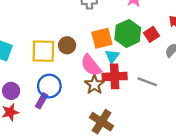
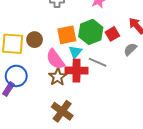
gray line: (147, 82) -> (98, 62), moved

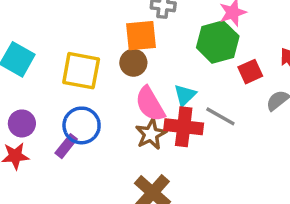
green hexagon: (91, 32) -> (218, 42), moved
orange square: (67, 35) -> (141, 36), moved
brown circle: (35, 40) -> (133, 63), moved

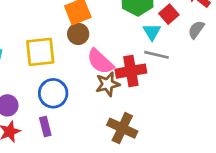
cyan triangle: (185, 95) -> (152, 32), moved
brown star: (151, 134) -> (108, 84), turned 30
purple rectangle: (66, 146) -> (45, 127), moved, turned -36

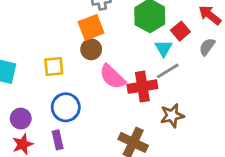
yellow square: (40, 52) -> (54, 66), size x0.7
gray line: (156, 55) -> (168, 71), turned -45
brown star: (108, 84) -> (172, 116), moved

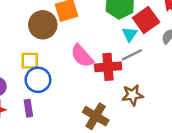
red square: (180, 31) -> (146, 20), size x1.5
brown circle: (91, 49) -> (43, 25), moved, size x1.5
yellow square: (54, 66) -> (30, 61), moved

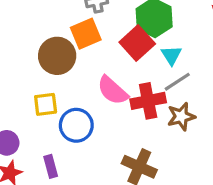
red square: (146, 20) -> (137, 43), moved
blue circle: (38, 80) -> (76, 125), moved
brown star: (132, 95) -> (181, 117), moved

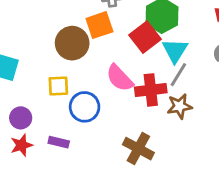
cyan triangle: (171, 55) -> (175, 50), size x1.4
gray line: (177, 82) -> (178, 75), turned -30
purple rectangle: (51, 166) -> (59, 142), turned -66

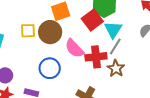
brown circle: (72, 43) -> (50, 32), moved
yellow square: (58, 86) -> (28, 31), moved
brown star: (180, 106) -> (116, 68), turned -30

